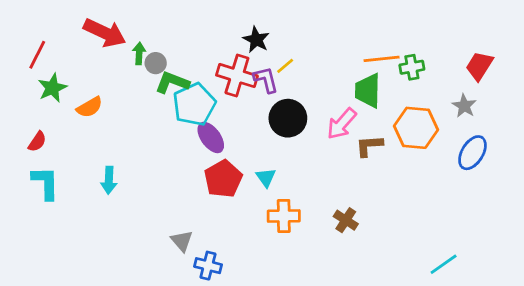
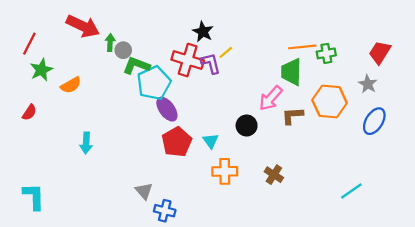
black circle: (288, 118) -> (247, 126), moved, size x0.7
cyan L-shape: (45, 183) -> (34, 196), moved
cyan line: (444, 264) -> (351, 191), moved

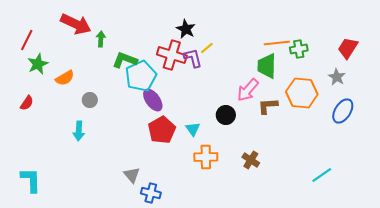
gray circle: (123, 50) -> (90, 100), moved

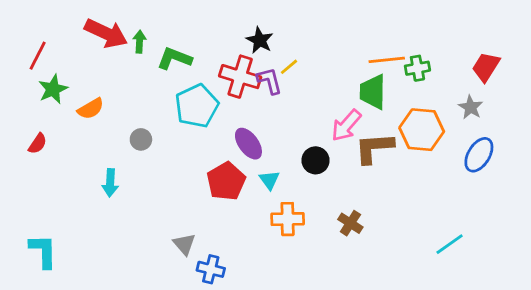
green arrow: (101, 39) -> (140, 42), moved
green L-shape: (125, 60) -> (174, 58), moved
gray circle: (90, 100) -> (141, 139), moved
purple ellipse: (153, 100) -> (248, 144), moved
brown L-shape: (268, 106) -> (374, 148), size x1.4

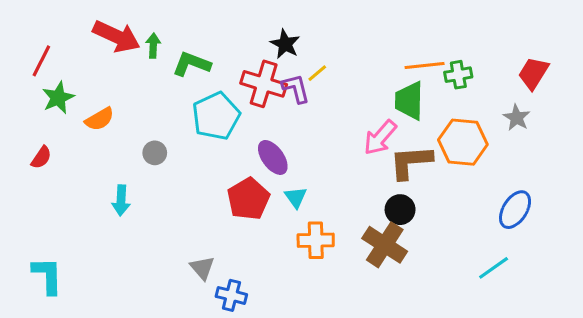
blue ellipse: (479, 155) -> (515, 210), moved
black circle: (315, 160) -> (400, 210), moved
brown cross: (350, 223) -> (385, 245), size x1.6

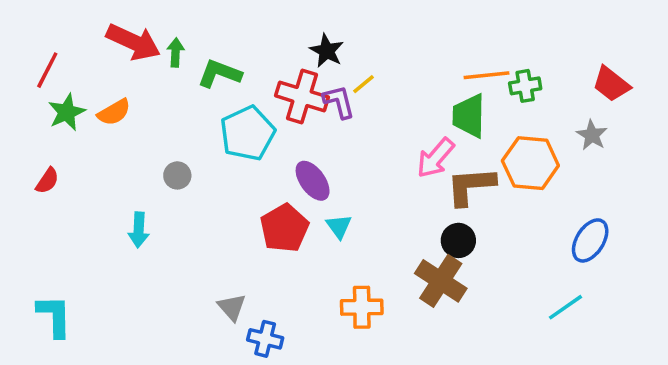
red trapezoid: (533, 73) -> (611, 84), turned -84
orange semicircle: (100, 119) -> (114, 112), moved
orange cross: (316, 240) -> (362, 307), moved

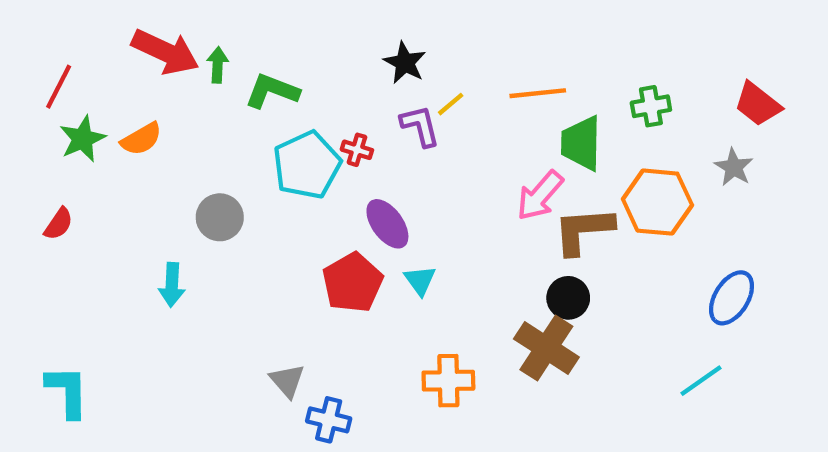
orange line: (486, 75) -> (538, 93), moved
red cross: (302, 96) -> (357, 150), moved, size x0.5
gray circle: (177, 175) -> (220, 217), size x1.4

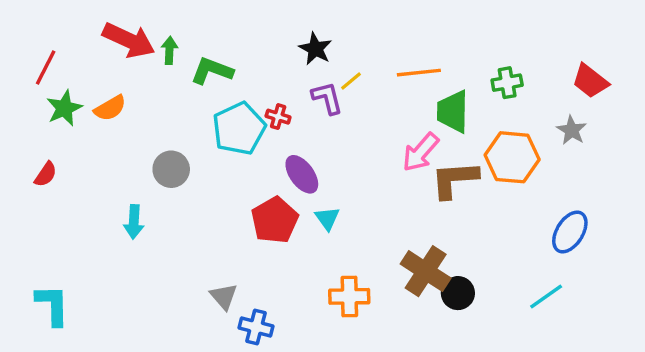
black circle: (568, 298) -> (458, 293), moved

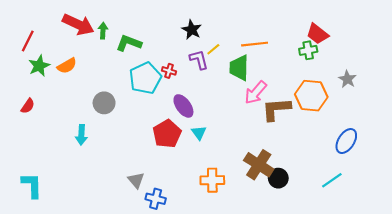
red trapezoid: (590, 81) -> (317, 34), moved
green trapezoid: (453, 112) -> (239, 68), moved

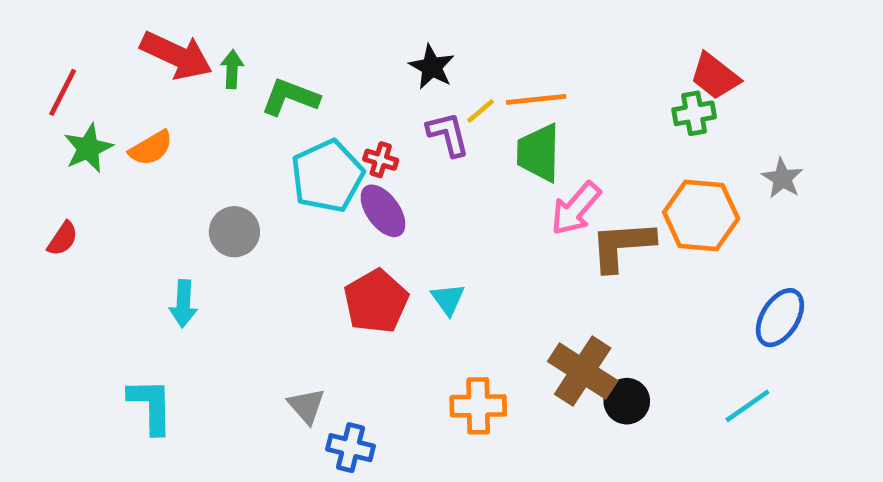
orange line: (255, 44) -> (536, 99), moved
purple ellipse: (183, 106) -> (383, 211), moved
cyan L-shape: (32, 185) -> (151, 406), moved

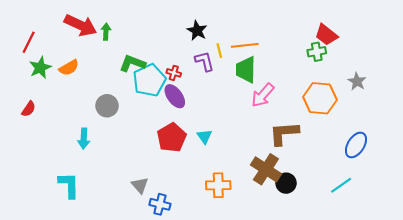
green L-shape: (290, 97) -> (132, 63), moved
yellow line: (481, 111) -> (219, 51), turned -64
brown L-shape: (622, 246) -> (284, 133), moved

